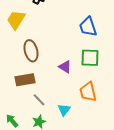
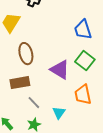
green square: (90, 58) -> (85, 61), turned 36
purple triangle: (65, 67) -> (60, 70), size x1.5

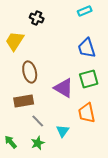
green square: (85, 61) -> (89, 79), turned 36

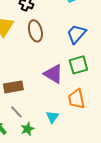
blue trapezoid: (87, 48) -> (76, 34), turned 60
brown ellipse: (30, 72) -> (35, 31), moved
gray line: (38, 121) -> (16, 112), moved

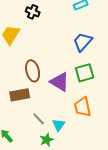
brown ellipse: (35, 31) -> (33, 71), moved
gray line: (16, 112) -> (39, 119), moved
green star: (27, 129) -> (47, 140), moved

